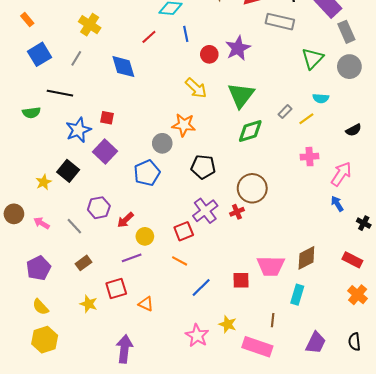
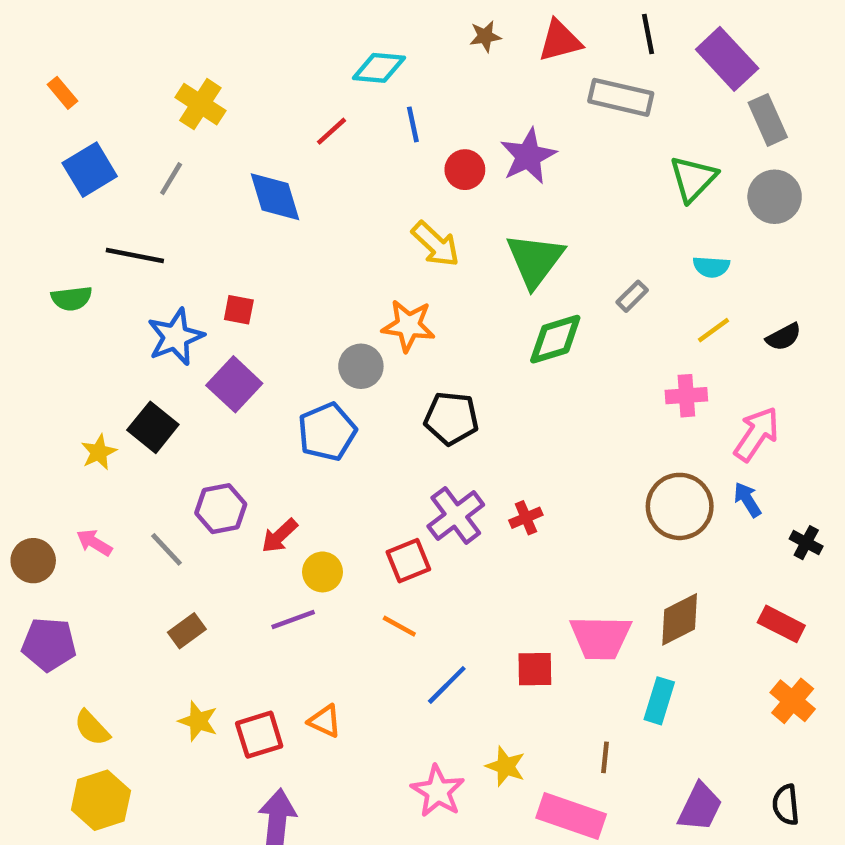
yellow line: (306, 119) -> (714, 330), moved
brown circle: (252, 188) -> (680, 506), moved
brown circle: (14, 214) -> (33, 561), moved
purple pentagon: (38, 268) -> (49, 644), moved, turned 30
red square: (116, 289) -> (259, 735), moved

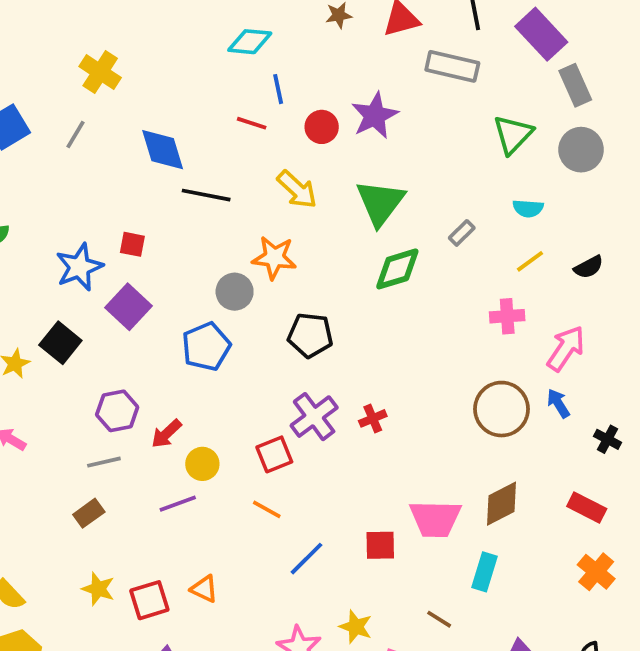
red line: (332, 131) -> (252, 123), moved, turned 60
black line: (135, 256) -> (206, 195), moved
gray line: (167, 549) -> (104, 462), moved, turned -60
brown line: (605, 757) -> (439, 619), turned -64

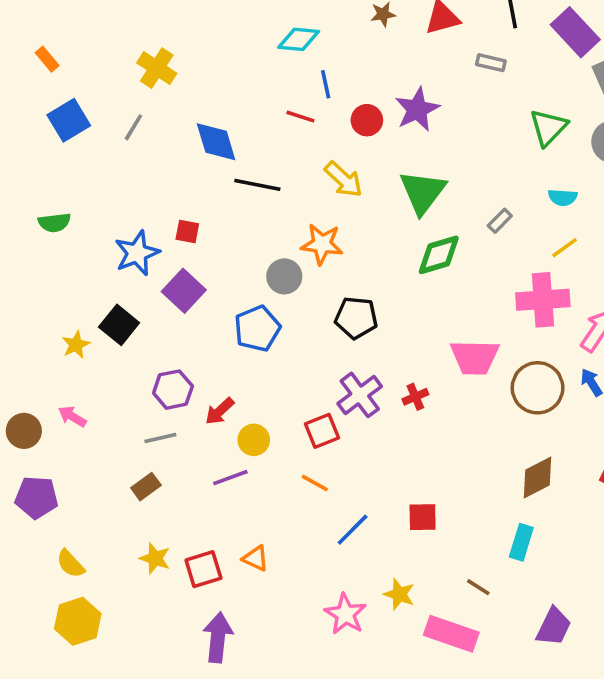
gray rectangle: (452, 66) -> (491, 63), size x0.6
pink cross: (507, 316) -> (543, 300), size x1.6
pink trapezoid: (435, 519) -> (475, 357), moved

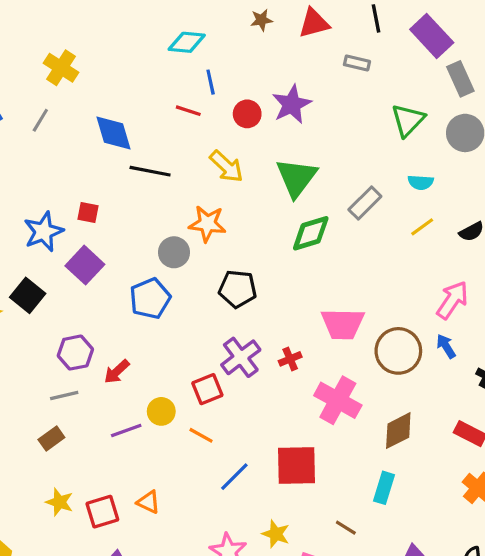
gray rectangle: (500, 221) -> (365, 203), size x1.5
pink cross: (543, 300) -> (338, 400), moved, turned 33
yellow circle: (254, 440) -> (161, 411), moved
red square: (423, 517) -> (296, 466), size x1.6

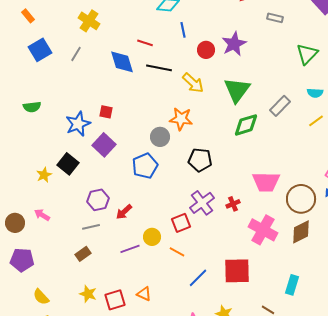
red line: (188, 111) -> (145, 43), moved
black line: (150, 171) -> (159, 68), moved
brown diamond: (398, 431) -> (301, 232), moved

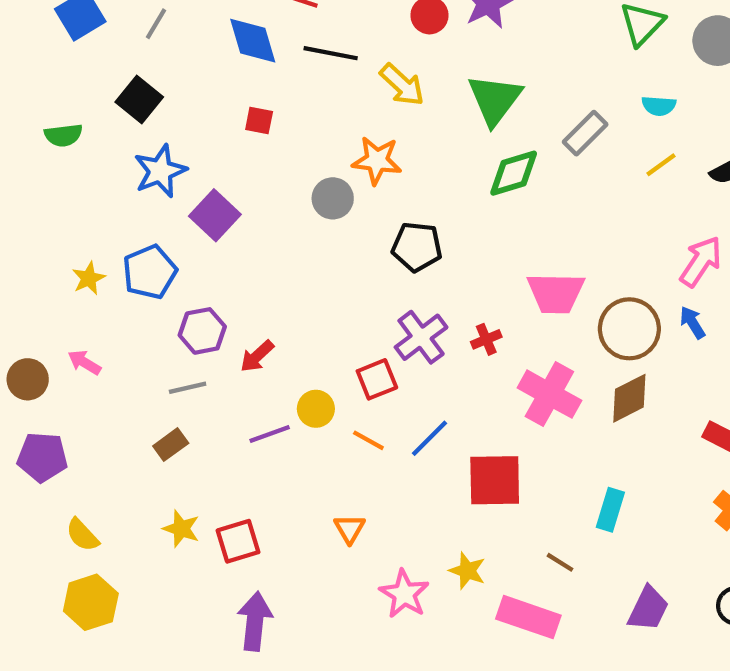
red square: (106, 112) -> (259, 121), moved
black square: (68, 164) -> (139, 99), moved
blue pentagon: (145, 166) -> (150, 272), moved
blue line: (198, 278) -> (429, 438), moved
orange triangle: (144, 294) -> (350, 529), moved, turned 35

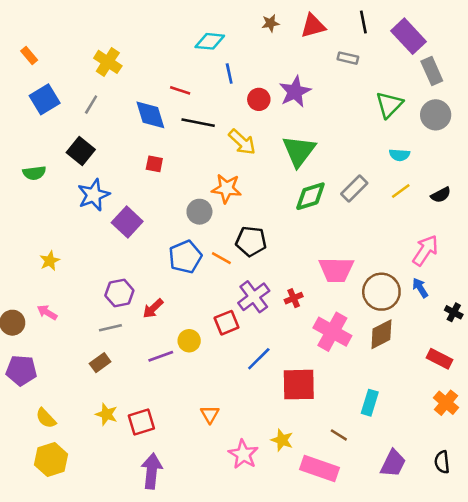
gray rectangle: (585, 133) -> (354, 188), moved
blue pentagon: (150, 272) -> (185, 257), moved
orange line: (368, 440) -> (221, 258), moved

